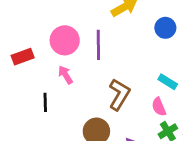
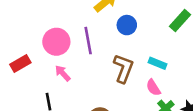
blue circle: (165, 28) -> (127, 25), moved
brown L-shape: (119, 94) -> (123, 68), moved

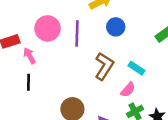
pink arrow: (63, 73) -> (29, 56), moved
pink semicircle: (153, 88) -> (128, 90), turned -119

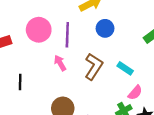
pink arrow: (29, 56) -> (60, 63), moved
pink semicircle: (128, 90) -> (135, 93), moved

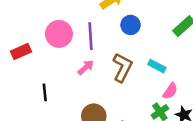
pink arrow: (60, 63) -> (86, 67), turned 84

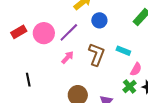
purple line: (90, 36) -> (69, 32), turned 55
red rectangle: (21, 51) -> (19, 32), moved
black line: (45, 92) -> (28, 80), moved

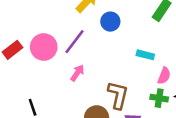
brown L-shape: (97, 54) -> (118, 95), moved
green cross: (130, 86) -> (159, 98), turned -32

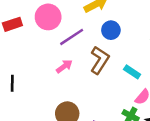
pink circle: (44, 47) -> (48, 17), moved
brown L-shape: (118, 95) -> (100, 60), moved

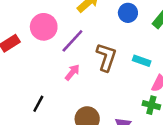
blue circle: (111, 30) -> (128, 13), moved
black line: (12, 83) -> (38, 104), moved, turned 42

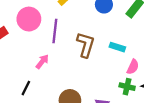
purple line: (72, 41) -> (55, 31), turned -35
pink arrow: (72, 72) -> (42, 62), moved

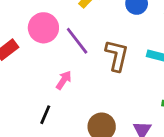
purple line: (55, 31) -> (77, 41), turned -40

